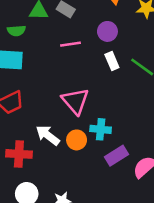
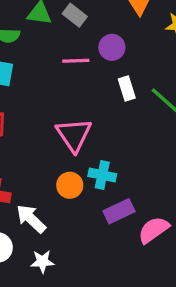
purple circle: (107, 31) -> (112, 47), moved
white arrow: (48, 135) -> (31, 219), moved

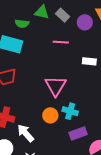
purple circle: (112, 47) -> (85, 22), moved
white rectangle: (127, 89) -> (89, 61), turned -72

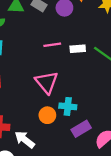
pink line: (61, 42) -> (52, 45), moved

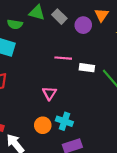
pink triangle: (47, 82) -> (49, 93), size x0.6

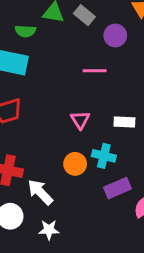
purple circle: (83, 25) -> (115, 35), moved
white rectangle: (87, 68) -> (124, 122), moved

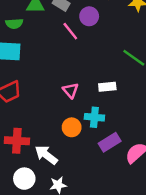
pink line: (95, 71) -> (70, 31), moved, turned 60

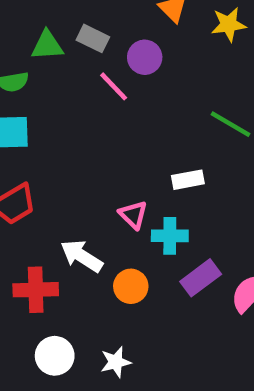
pink triangle: (70, 90) -> (133, 215), moved
orange circle: (72, 127) -> (131, 286), moved
white arrow: (46, 155) -> (82, 256), moved

